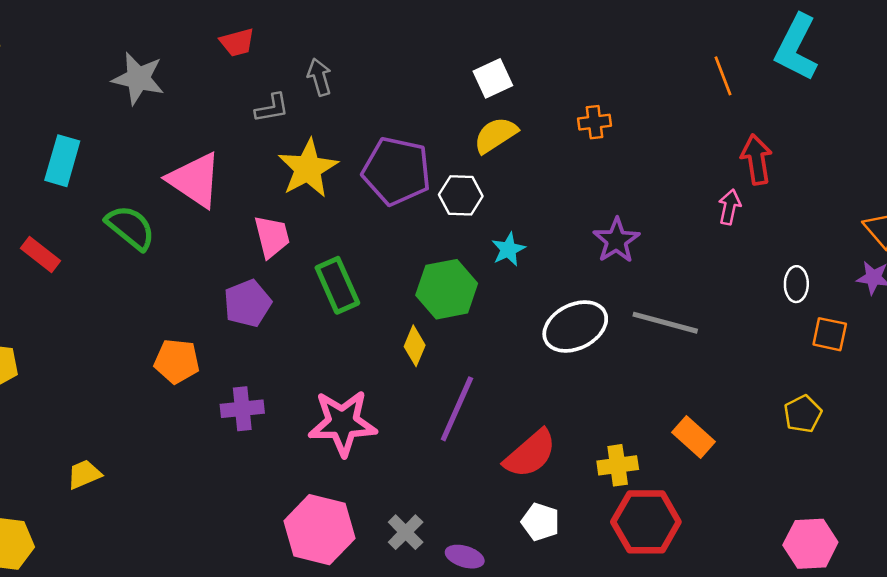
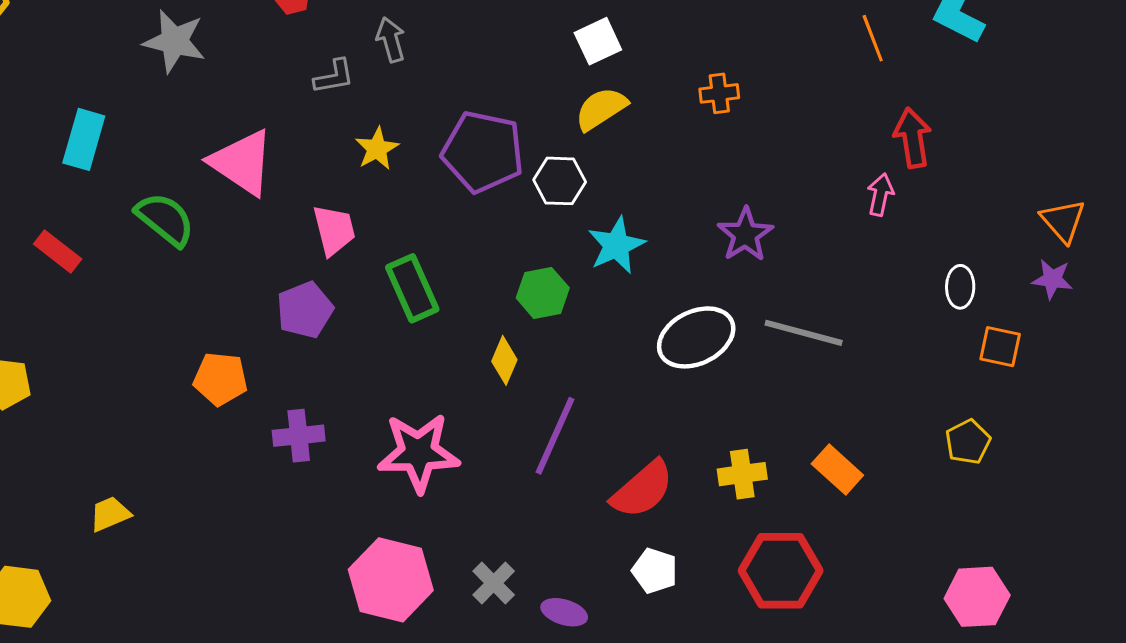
yellow star: (308, 168) -> (377, 149), size x0.6
cyan star: (508, 249) -> (616, 245), size x1.4
green hexagon: (447, 289) -> (543, 293), size x0.7
yellow cross: (618, 465) -> (742, 474), moved

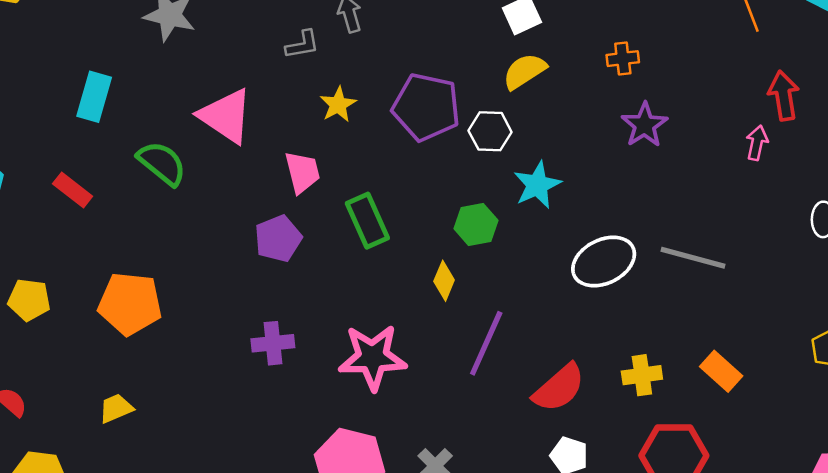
purple star: (745, 235) -> (644, 125), moved
orange pentagon: (220, 379) -> (130, 304), moved, size x1.4

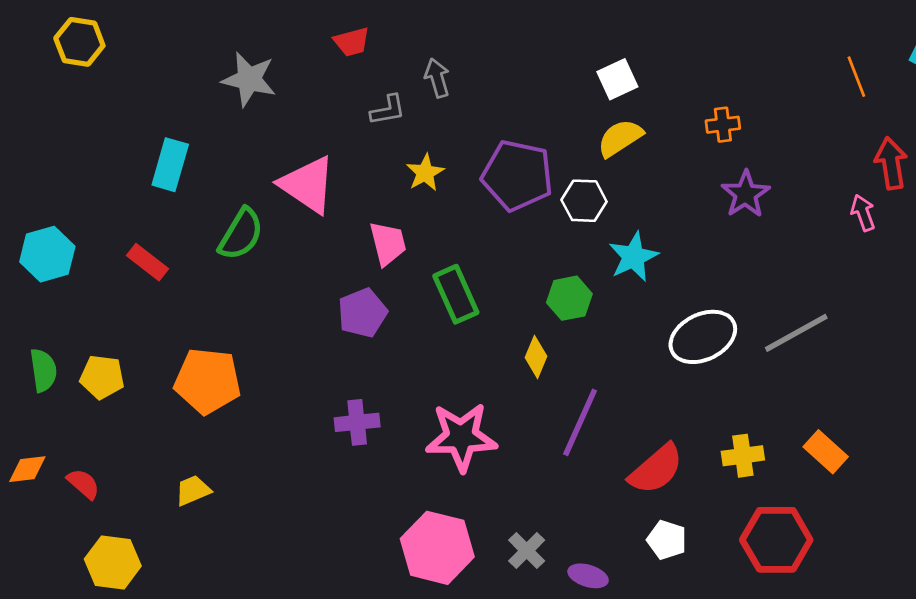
pink arrow: (757, 143) -> (863, 213), turned -32
green semicircle: (162, 163) -> (241, 234), turned 82
gray line: (693, 258) -> (796, 333), turned -44

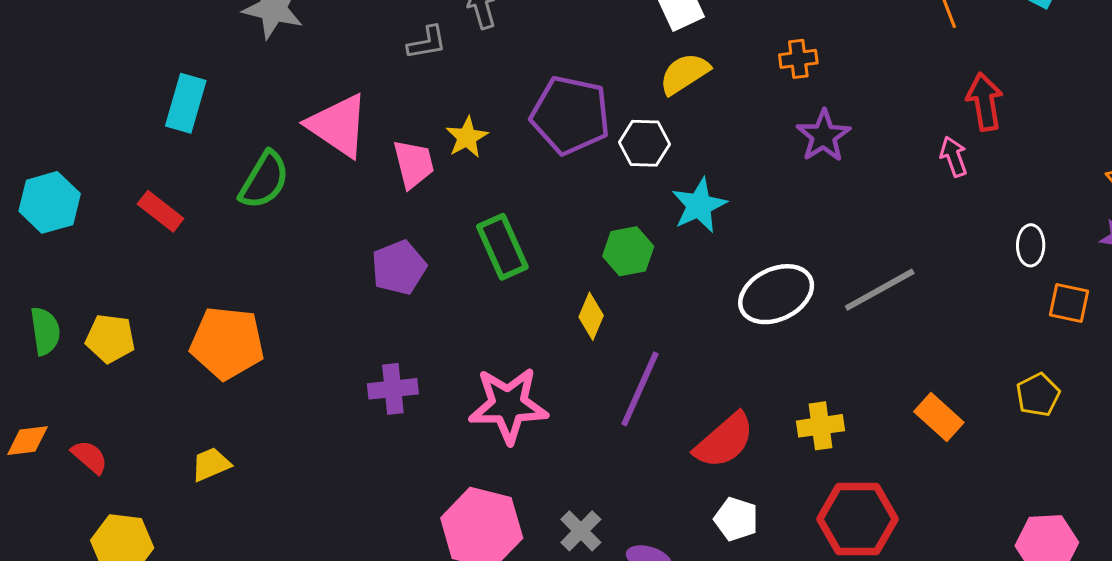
yellow star: (425, 173) -> (467, 137), moved
pink trapezoid: (388, 243) -> (414, 164), moved
orange rectangle: (826, 452) -> (939, 417), moved

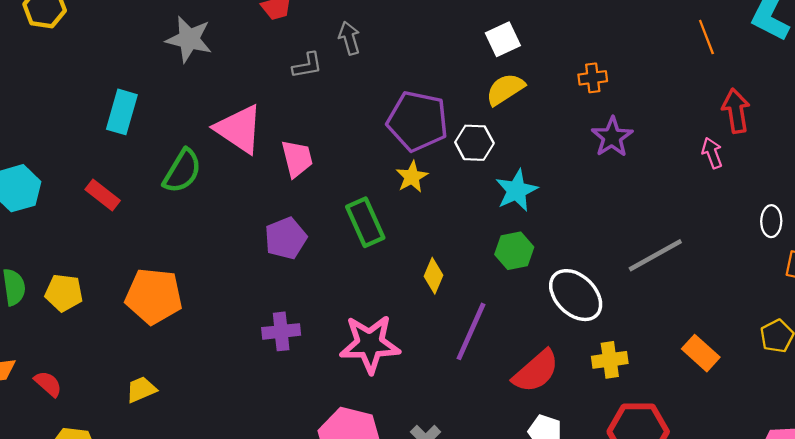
yellow star: (467, 137) -> (412, 177), moved
green hexagon: (628, 251) -> (514, 251), moved
white ellipse: (776, 294) -> (576, 295), moved, turned 70

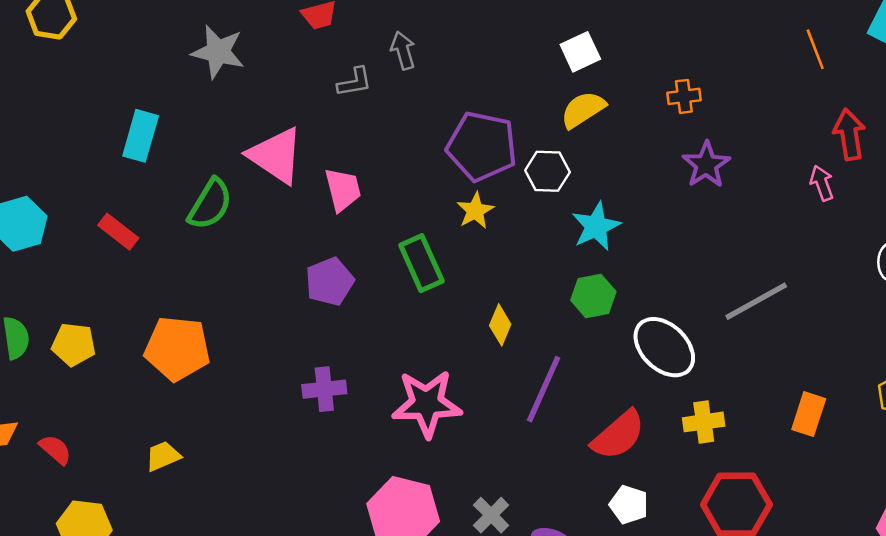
orange rectangle: (701, 353) -> (809, 414), turned 66

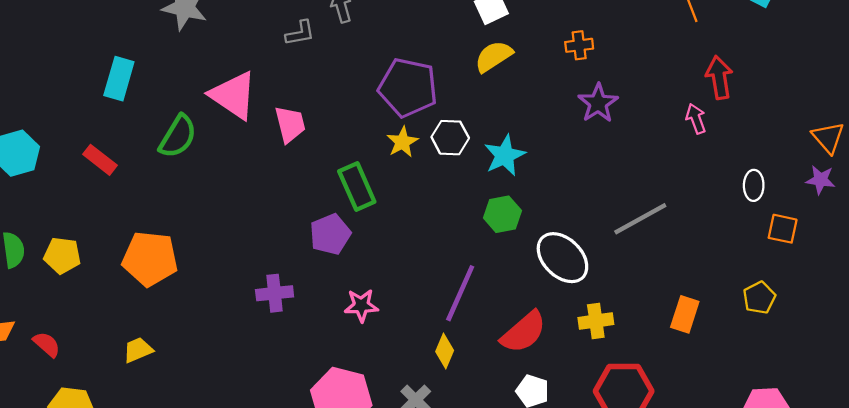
white hexagon: (547, 171) -> (450, 138), moved
purple pentagon: (330, 282) -> (330, 234), moved
yellow diamond: (500, 325) -> (445, 351), moved
pink star: (427, 404) -> (361, 305), size x0.6

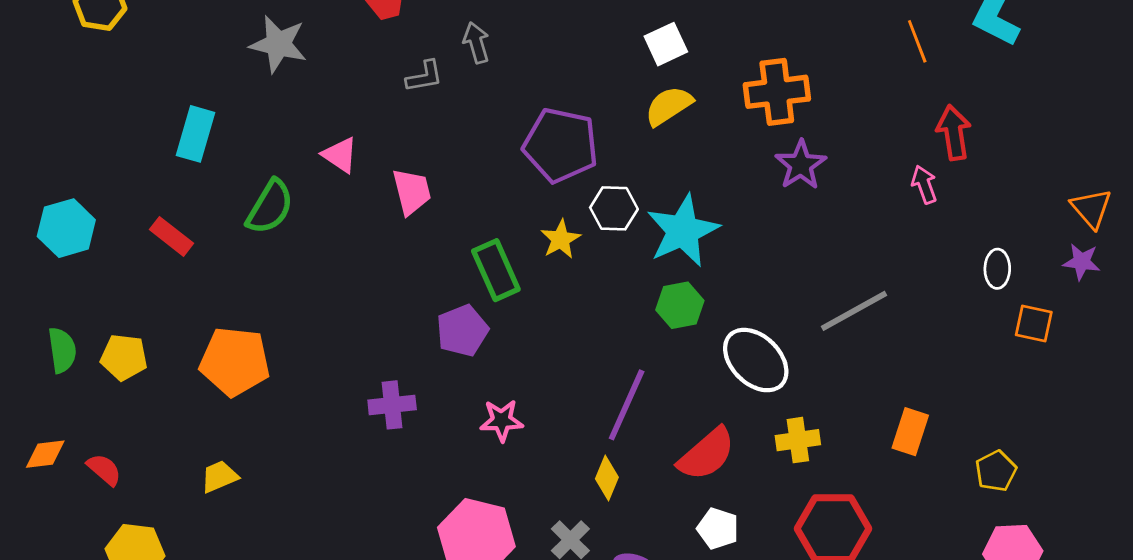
orange cross: (579, 45) -> (777, 92), size x1.8
pink triangle: (233, 95) -> (340, 155), size x0.6
yellow star: (402, 142) -> (561, 239), moved
cyan star: (505, 155) -> (683, 231), size x1.4
yellow pentagon: (759, 298) -> (996, 471), moved

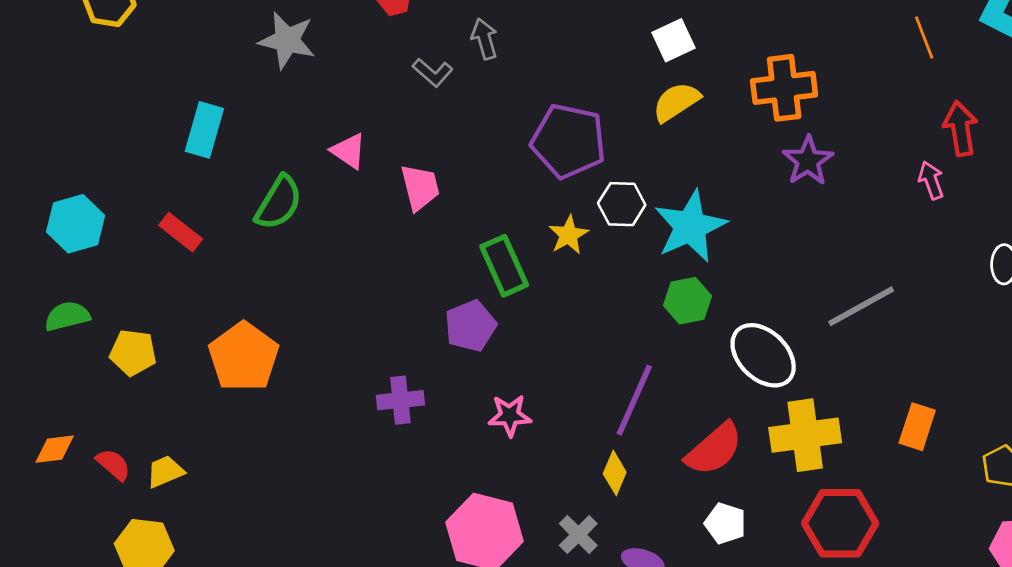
gray L-shape: (424, 76) -> (433, 72), turned 51
green semicircle: (62, 350) -> (67, 316), moved, turned -96
orange pentagon: (235, 361) -> (244, 357), turned 30
yellow cross: (798, 440) -> (805, 435), size x1.6
yellow trapezoid: (219, 477) -> (165, 472), moved

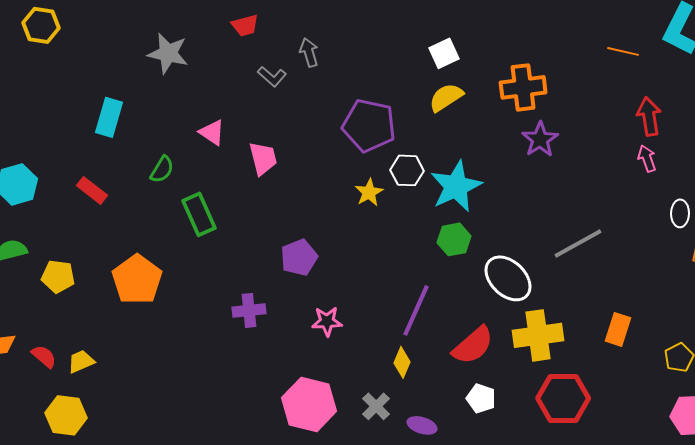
orange line: (924, 37) -> (623, 51), turned -56
pink arrow: (931, 180) -> (647, 158), moved
green semicircle: (279, 203) -> (162, 169), size x0.7
green rectangle: (504, 266) -> (199, 214), moved

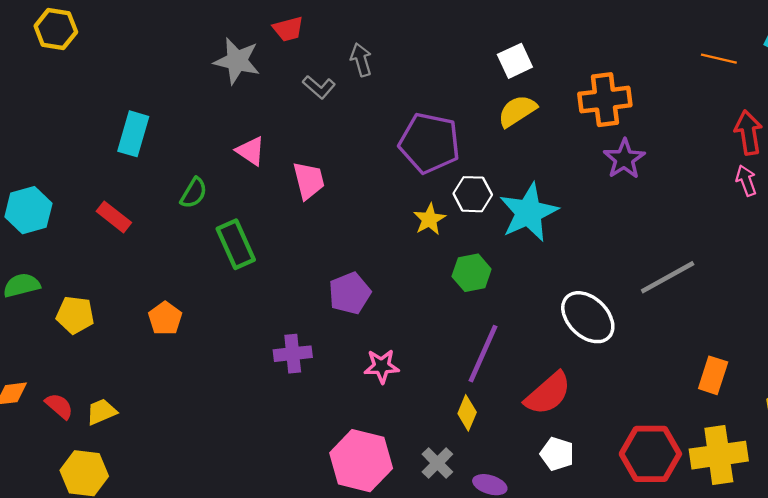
gray star: (168, 53) -> (237, 61), moved
green hexagon: (454, 239) -> (472, 273), moved
orange pentagon: (137, 279) -> (165, 318), size x0.6
yellow cross: (538, 335) -> (719, 455), moved

